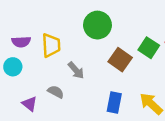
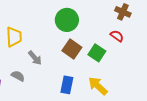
green circle: (97, 25) -> (67, 20), moved
green square: (149, 48) -> (97, 53), moved

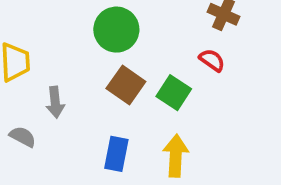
gray arrow: (35, 58) -> (55, 102), turned 35
yellow arrow: (98, 86) -> (176, 156), turned 50

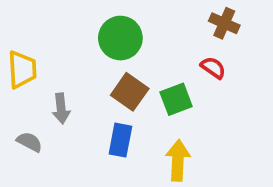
green square: (174, 93) -> (176, 99), turned 36
blue rectangle: (116, 154) -> (120, 140), moved

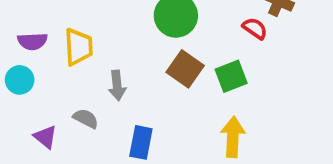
red semicircle: (213, 68) -> (255, 28), moved
blue rectangle: (120, 140) -> (141, 142), moved

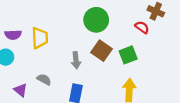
gray arrow: (117, 85) -> (76, 60), moved

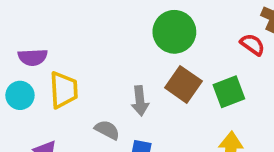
yellow trapezoid: (40, 38) -> (64, 90), moved
gray semicircle: (44, 79) -> (107, 130), moved

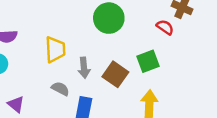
brown square: (183, 84) -> (115, 74), moved
yellow trapezoid: (64, 90) -> (55, 49), moved

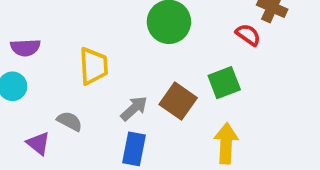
gray arrow: (84, 68) -> (134, 108), moved, turned -126
gray semicircle: (60, 89) -> (70, 121), moved

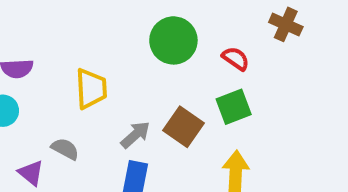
red semicircle: (248, 35) -> (236, 59), moved

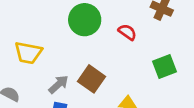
yellow trapezoid: (91, 89) -> (28, 53), turned 104
green square: (234, 107) -> (165, 67), moved

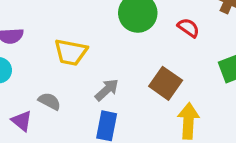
brown square: (92, 79) -> (166, 83), moved

